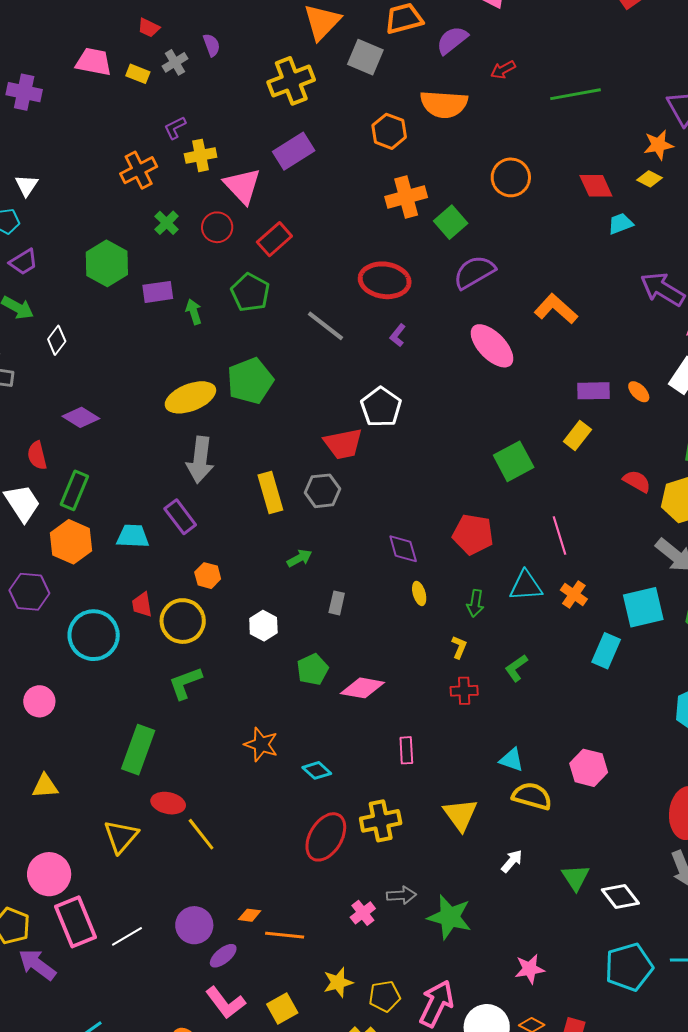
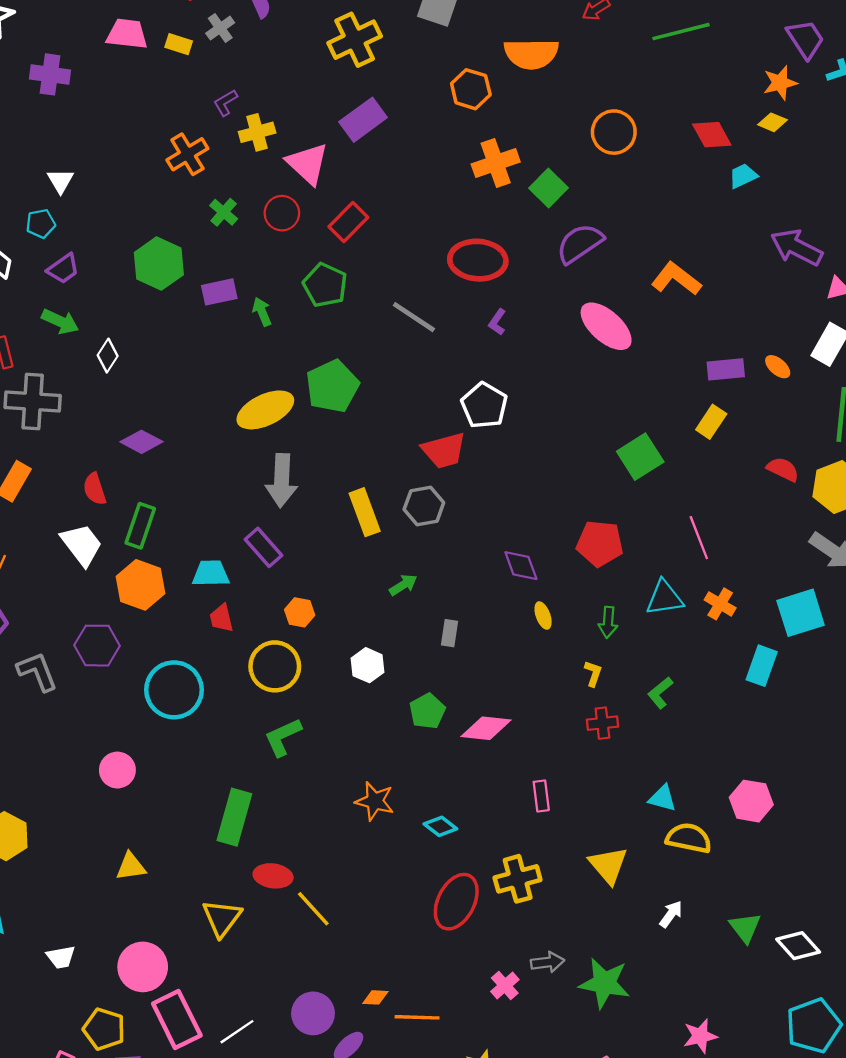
red trapezoid: (142, 605) -> (222, 618), moved

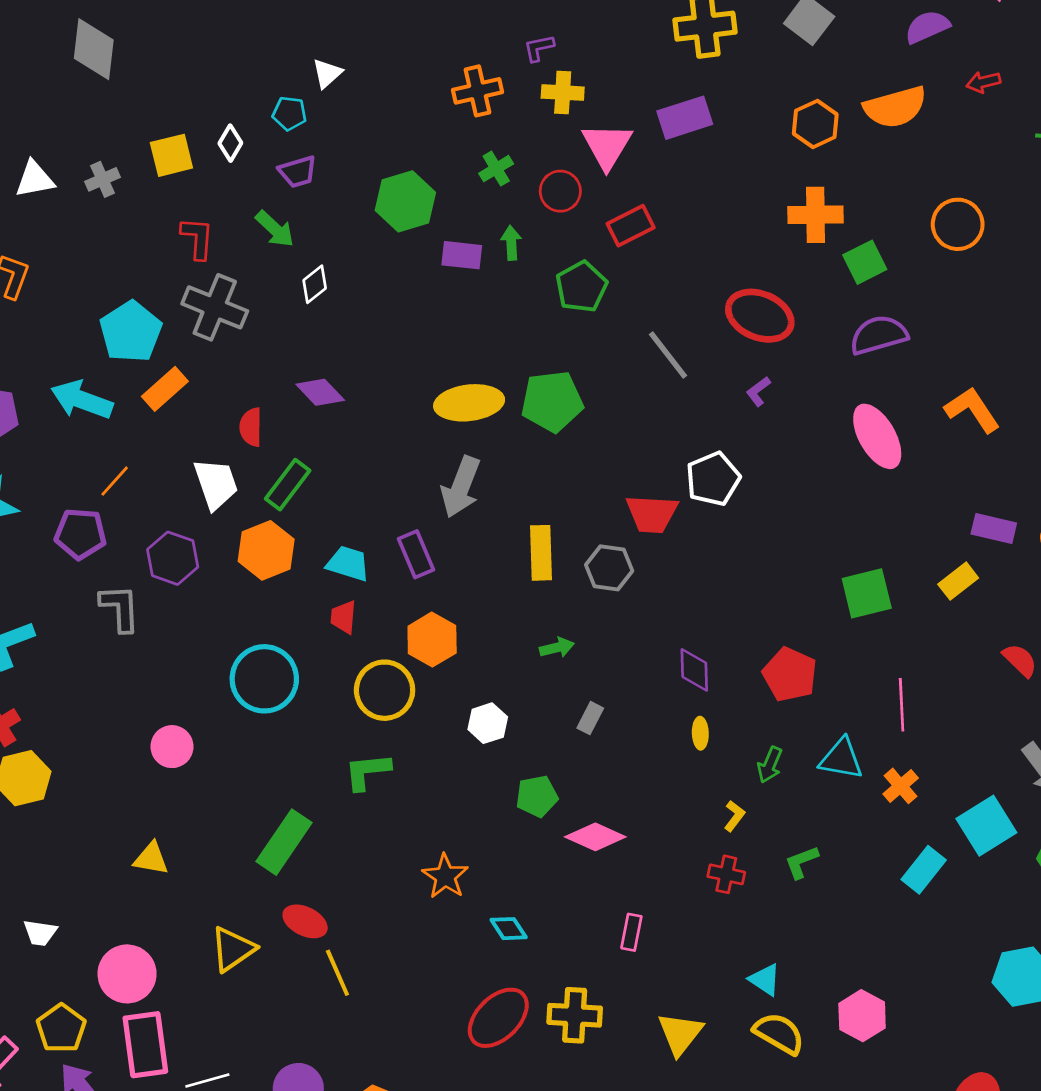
orange semicircle: (531, 54) -> (895, 107), turned -34
green arrow: (262, 312) -> (511, 243), moved
orange hexagon: (300, 612) -> (432, 640), size x1.5
cyan square: (801, 613) -> (986, 826), turned -33
purple hexagon: (97, 646) -> (173, 558), moved

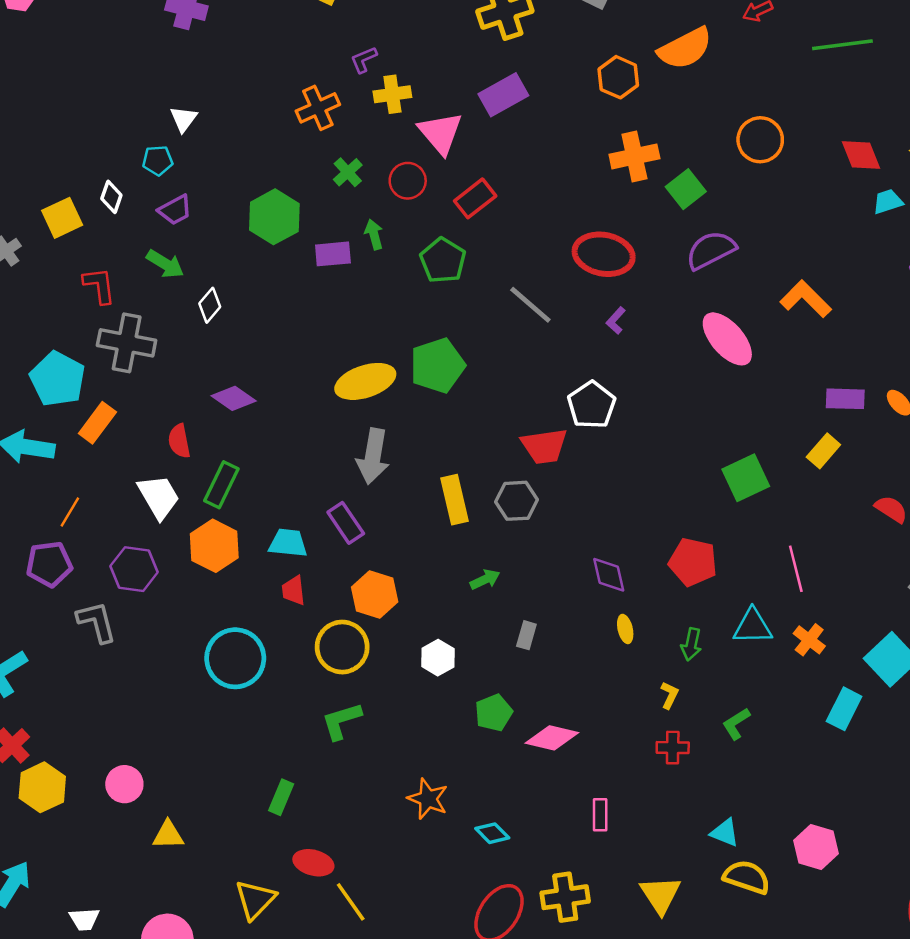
pink circle: (172, 747) -> (124, 784), moved
green rectangle: (284, 842) -> (281, 797), size x0.6

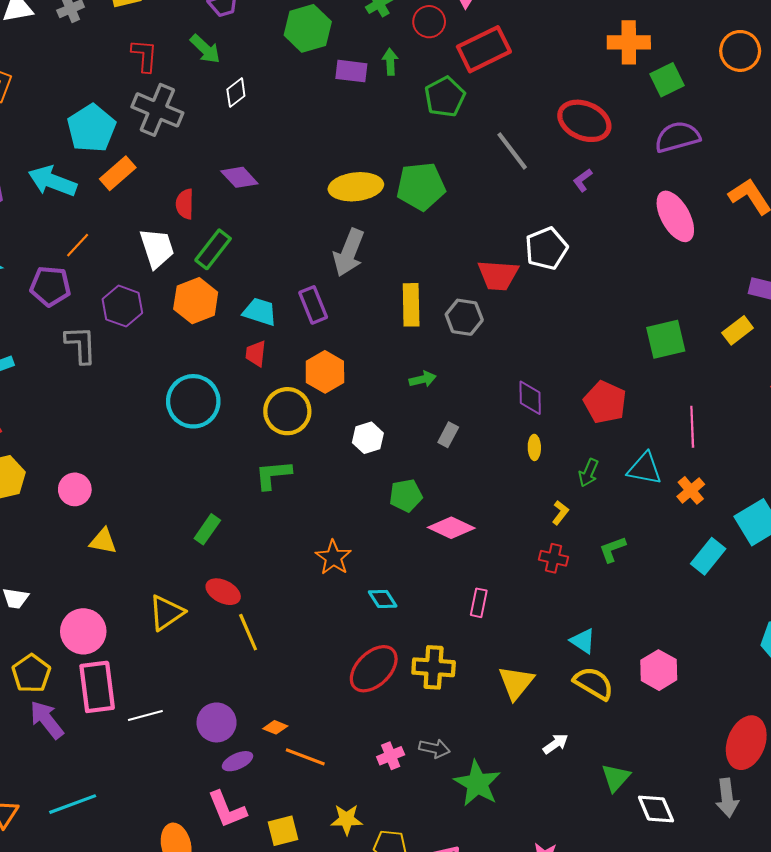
red rectangle: (475, 198) -> (484, 49), size x1.4

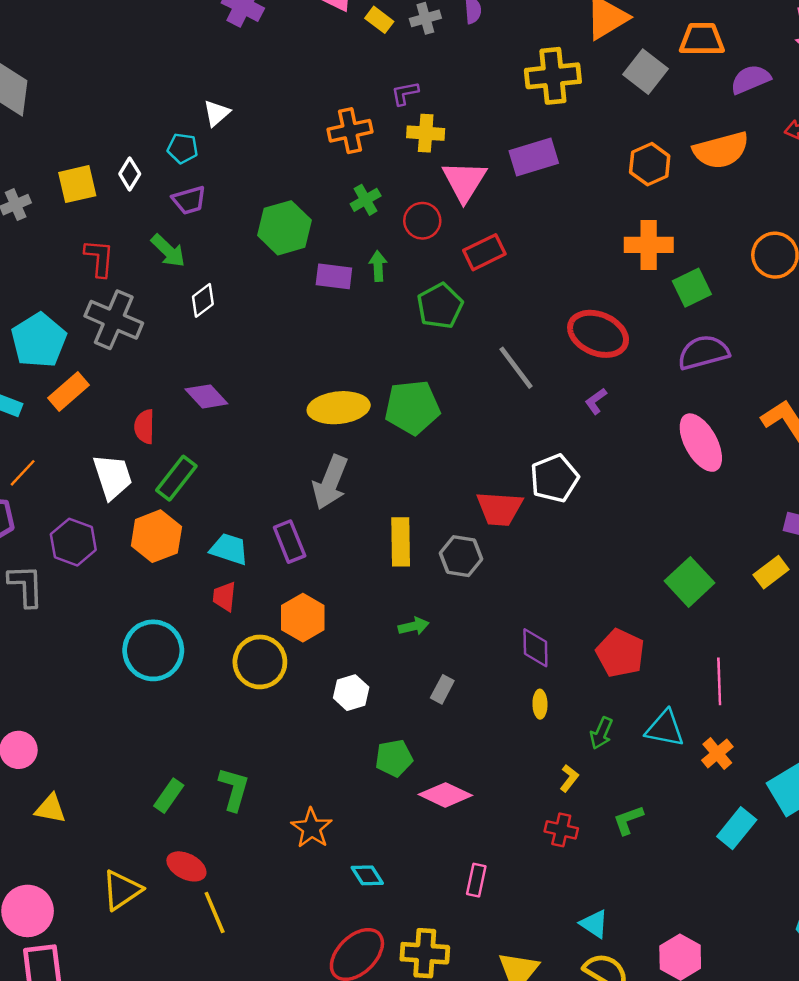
red rectangle: (484, 49) -> (484, 252), size x0.7
green square: (666, 339) -> (690, 582), turned -30
green L-shape: (273, 475) -> (234, 789), moved, turned 111

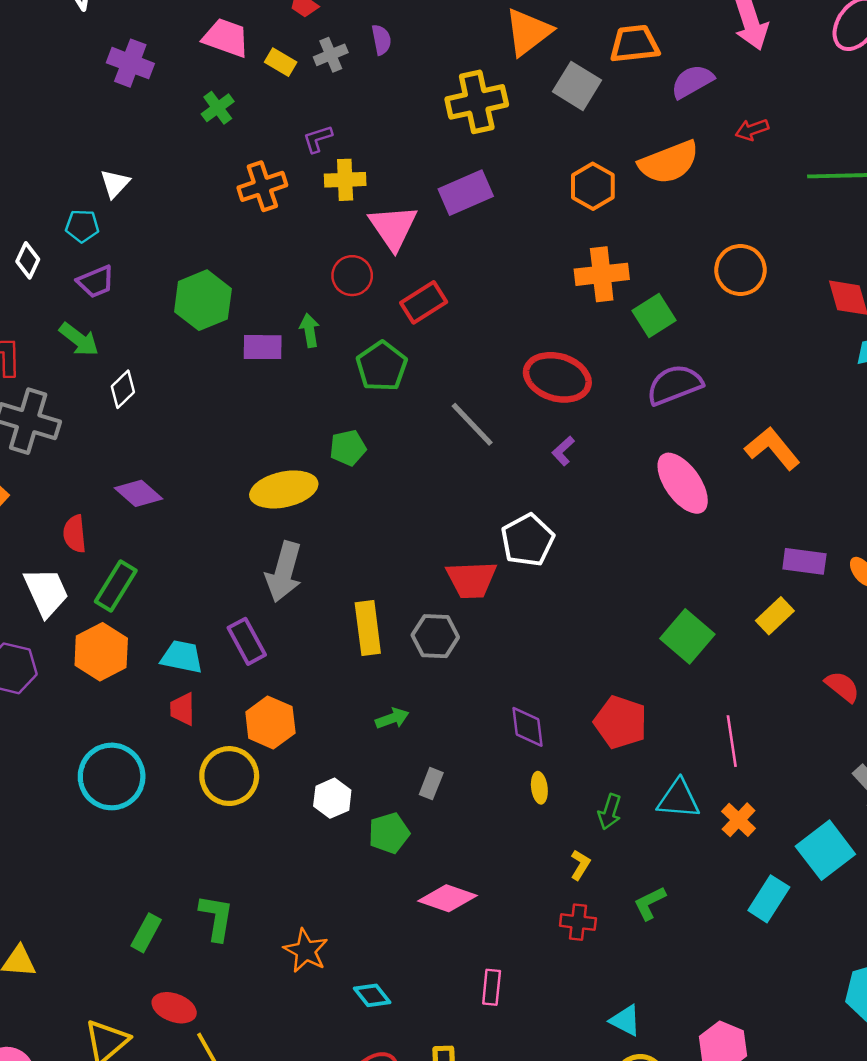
green cross: (366, 200) -> (218, 108), moved
green pentagon: (412, 407) -> (348, 448), moved, size x0.6
green pentagon: (394, 758) -> (389, 833), moved

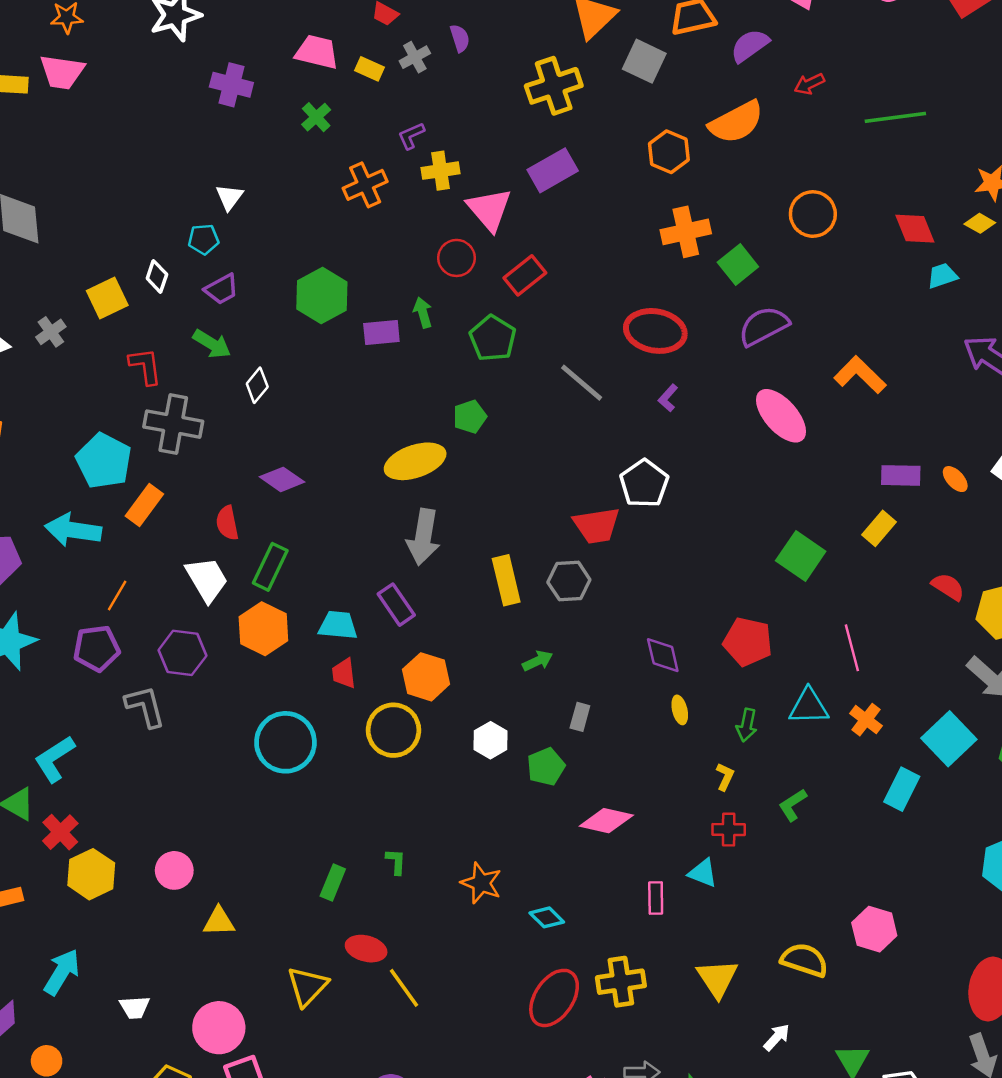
green L-shape: (216, 918) -> (396, 862), size x0.6
cyan triangle: (625, 1020) -> (703, 873), moved

